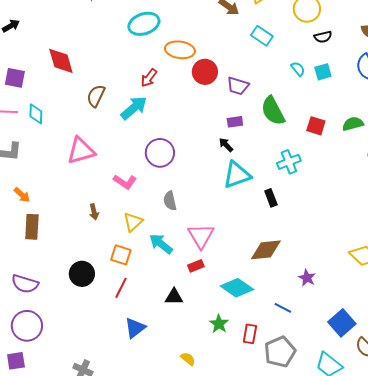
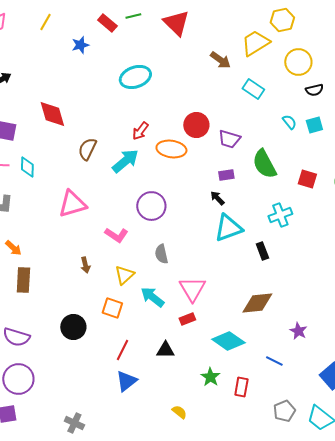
orange ellipse: (180, 50) -> (171, 149), moved
red line: (121, 288) -> (122, 350), moved
gray pentagon: (280, 352) -> (284, 411), moved, size x0.7

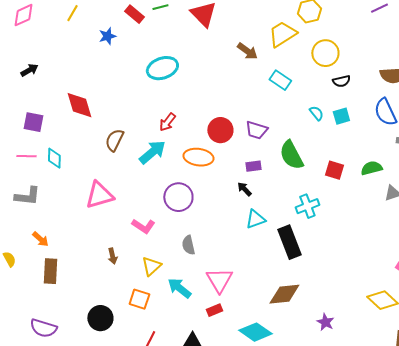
red circle: (196, 125) -> (220, 130), moved
orange ellipse: (171, 149) -> (198, 157), moved
cyan triangle: (228, 228) -> (255, 219), size x0.7
black rectangle: (262, 251) -> (289, 242), size x1.8

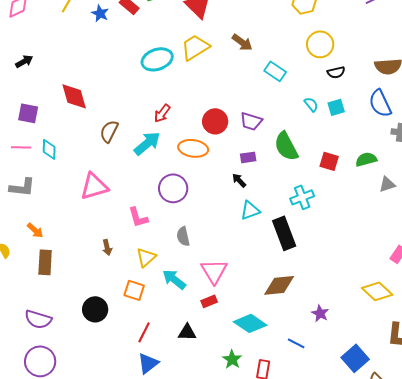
yellow trapezoid: (282, 34) -> (195, 47), moved
blue star: (107, 36) -> (100, 13), moved, turned -30
pink L-shape: (143, 226) -> (138, 217), turned 40

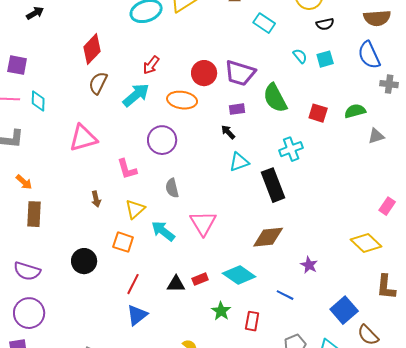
black arrow: (24, 61) -> (35, 13), moved
red diamond: (74, 96) -> (92, 49), moved, turned 60
purple trapezoid: (251, 121) -> (240, 73), size x1.4
red rectangle: (209, 301) -> (200, 279), moved

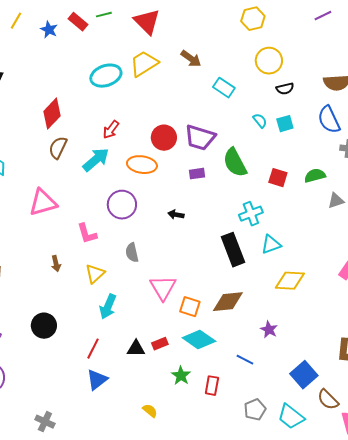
black arrow: (228, 132) -> (176, 215), moved, turned -35
cyan triangle: (239, 162) -> (271, 245), moved
cyan arrow: (163, 231) -> (108, 307), moved, turned -105
orange square: (123, 242) -> (190, 307), moved
yellow diamond: (366, 243) -> (290, 281), moved, turned -40

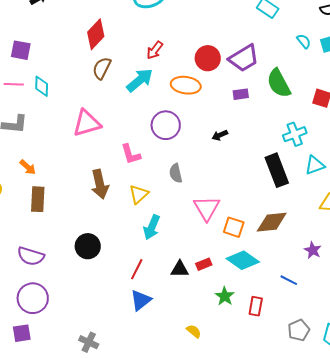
purple trapezoid: (200, 138) -> (244, 58), turned -48
black arrow: (176, 215) -> (220, 135), turned -35
brown arrow: (56, 264) -> (100, 184), size x1.8

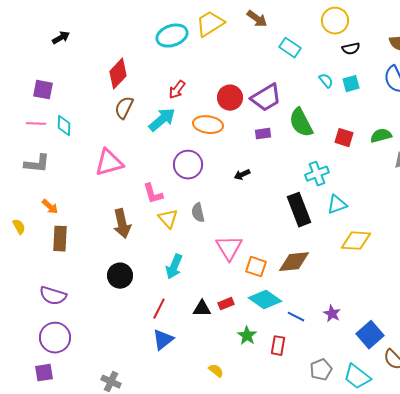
yellow triangle: (139, 194) -> (168, 219), moved, turned -30
black circle: (88, 246) -> (120, 276), moved
purple star: (313, 250) -> (332, 314), moved
blue line: (289, 280) -> (296, 317), moved

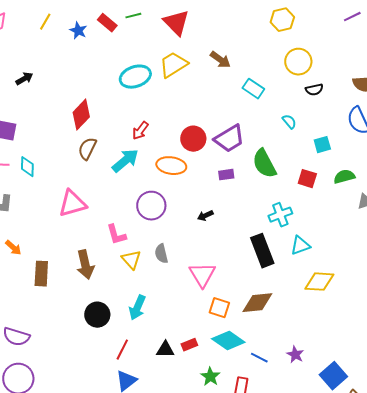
cyan square: (351, 84) -> (322, 145), moved
brown rectangle: (60, 239) -> (41, 274), moved
pink triangle: (229, 248) -> (202, 275), moved
black circle: (120, 276) -> (97, 315), moved

